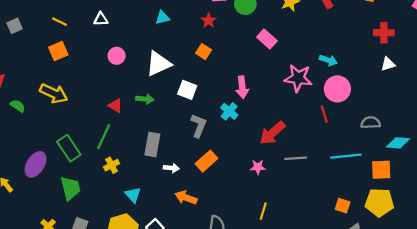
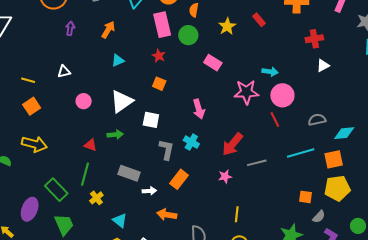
cyan cross: (229, 111) -> (191, 142), moved
gray rectangle: (152, 144) -> (129, 173), turned -70

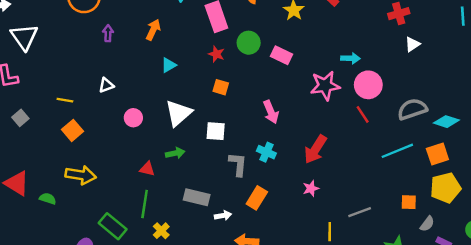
green circle: (188, 35) -> (249, 43), moved
gray semicircle: (317, 120) -> (412, 109), size x1.4
cyan diamond: (344, 133) -> (446, 122), turned 30
gray line: (257, 163) -> (360, 212), moved

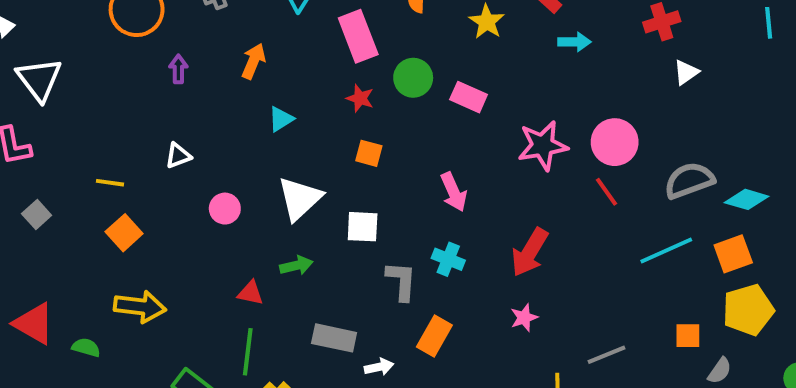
cyan arrow: (350, 58) -> (574, 42), moved

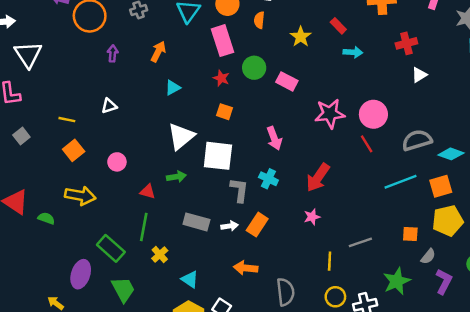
pink circle: (225, 209) -> (117, 162), moved
white square: (363, 227) -> (218, 156), size x1.5
white arrow: (379, 367) -> (229, 226), moved

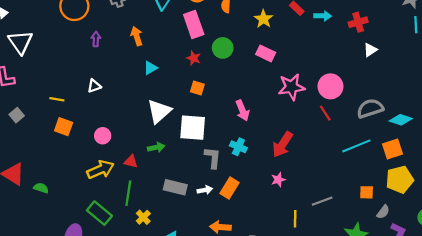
orange arrow: (158, 52) -> (137, 36), turned -42
cyan arrow: (353, 52) -> (323, 16), moved
pink rectangle: (287, 81) -> (266, 53), moved
orange square: (74, 150) -> (64, 127), turned -30
yellow arrow: (80, 196) -> (100, 170), moved, turned -32

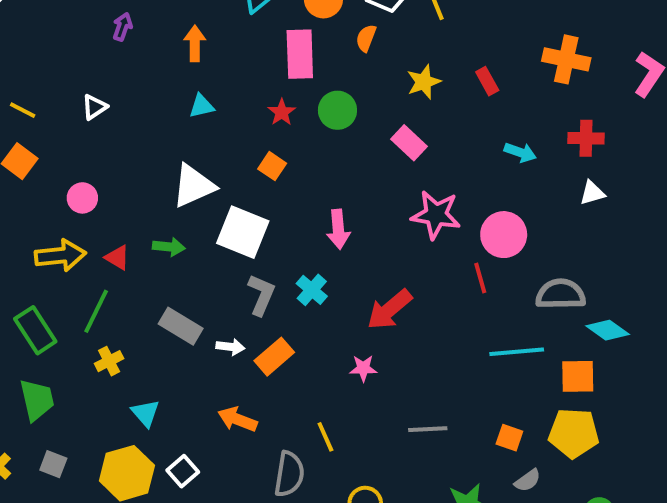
cyan arrow: (323, 16) -> (520, 152), moved
white triangle: (94, 86) -> (94, 107), turned -32
yellow line: (295, 219) -> (325, 437), moved, turned -42

